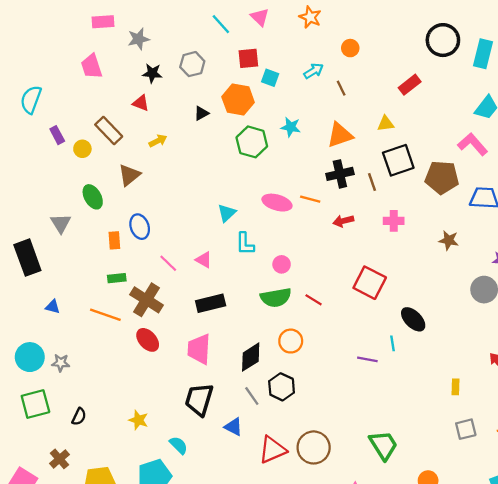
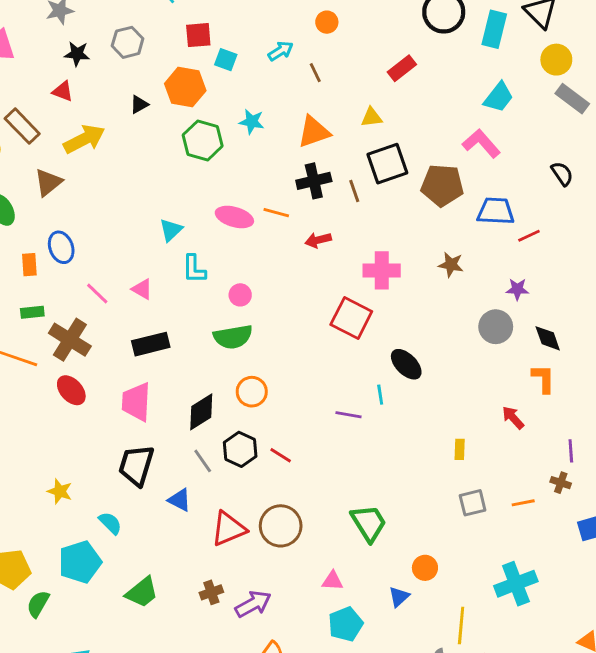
yellow arrow: (158, 141) -> (84, 139), size x1.8
pink cross: (394, 221) -> (382, 270), moved, size x1.4
red line: (314, 300) -> (281, 455), moved

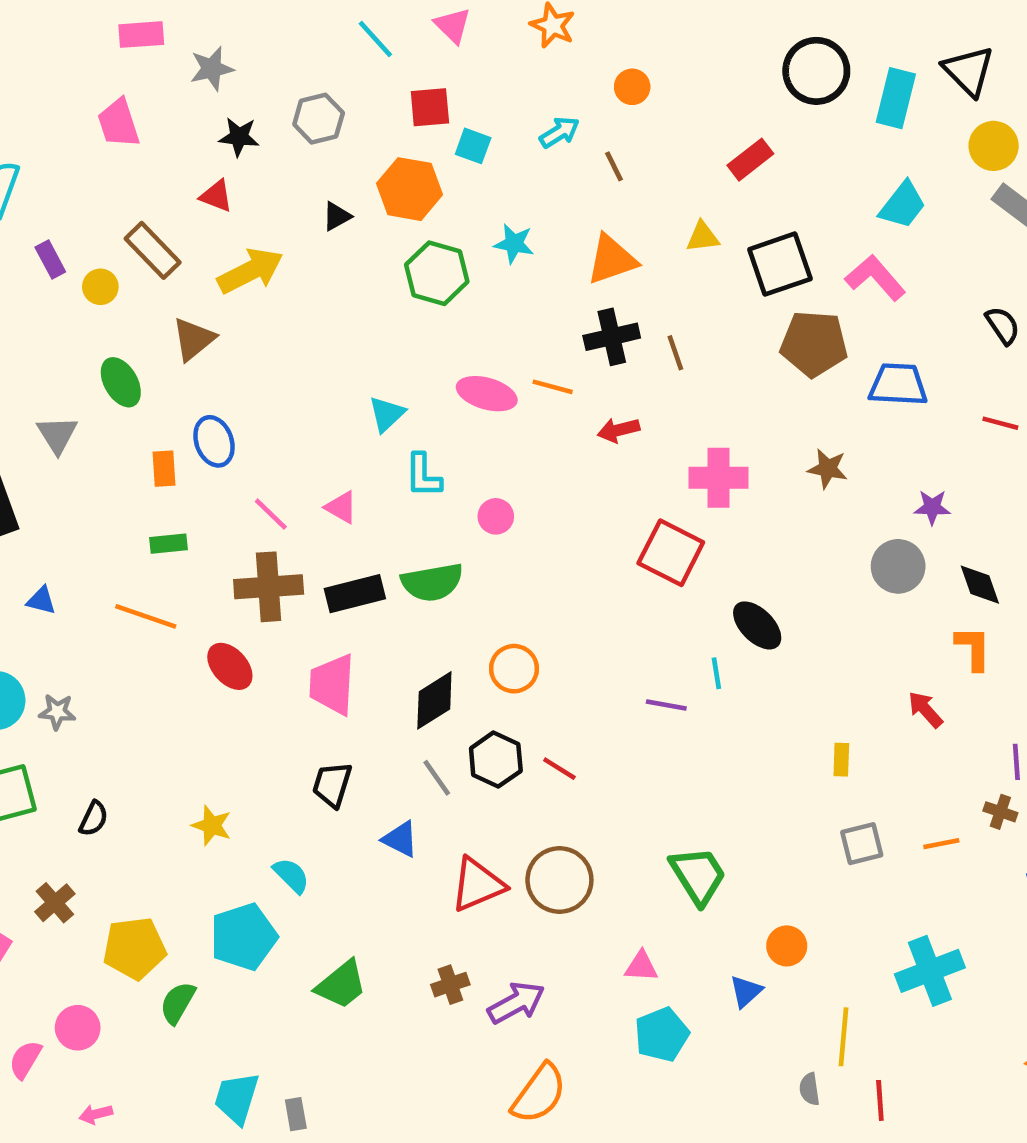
black square: (387, 164) -> (780, 264), moved
red line: (529, 236) -> (1000, 423), moved, turned 40
green semicircle: (233, 337) -> (432, 582), moved
brown cross: (70, 340) -> (269, 587), moved, turned -36
black trapezoid: (136, 465) -> (332, 785), size x0.7

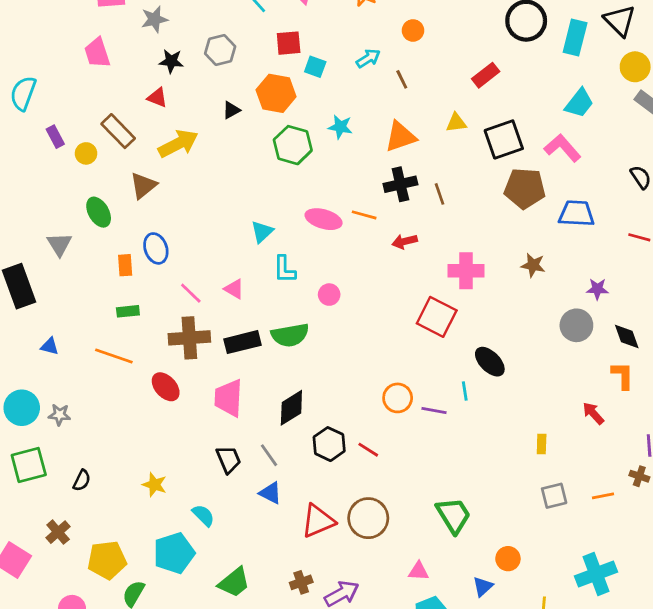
orange circle: (514, 669) -> (398, 398), moved
gray line: (437, 778) -> (269, 455), moved
black trapezoid: (332, 785) -> (229, 459), turned 140

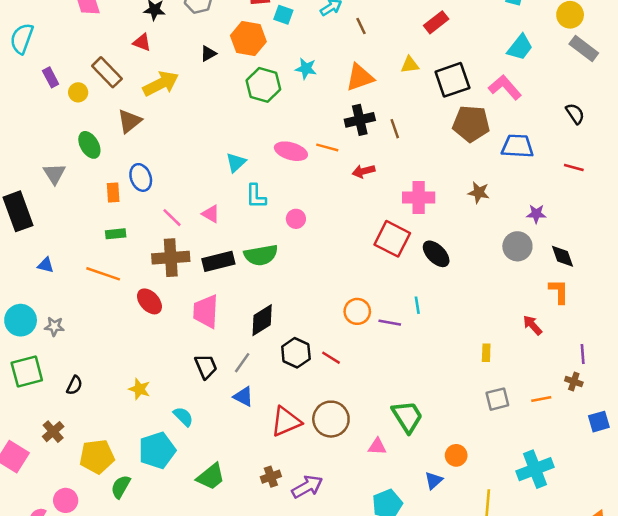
black ellipse: (490, 362) -> (436, 254), moved
gray line: (269, 455) -> (242, 363), turned 70
pink triangle: (419, 571) -> (377, 447), moved

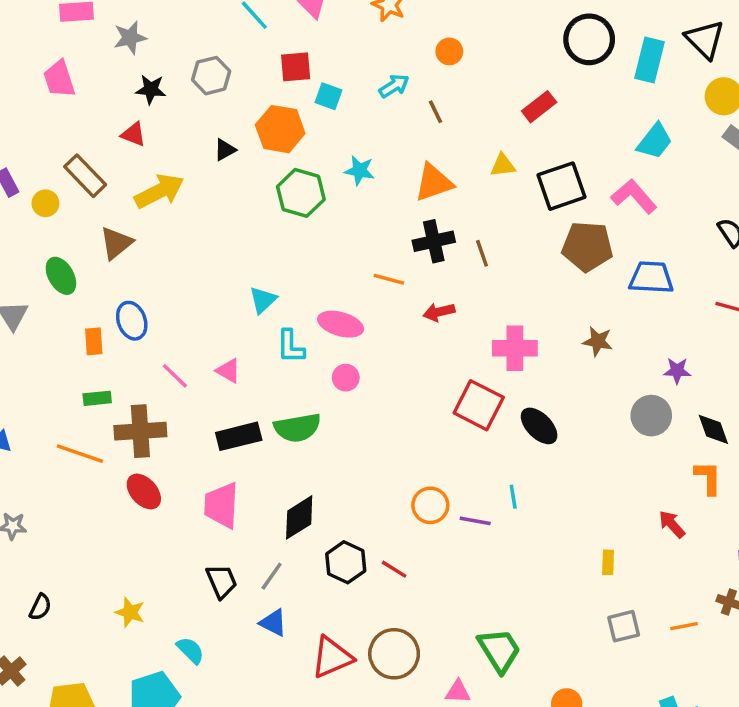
pink ellipse: (291, 151) -> (341, 324), moved
brown cross: (171, 258) -> (140, 431), moved

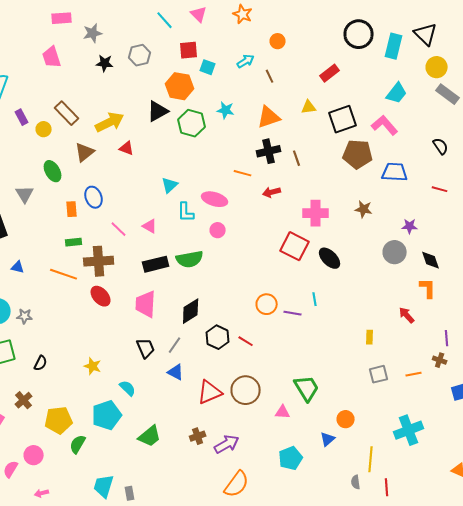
red triangle: (133, 134) -> (127, 148), moved
black triangle: (225, 150) -> (158, 111), moved, size x1.6

